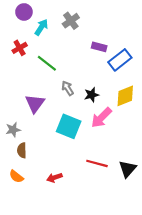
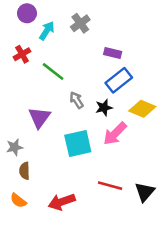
blue rectangle: (120, 60) -> (119, 80), moved
yellow diamond: (125, 96) -> (142, 109), turned 45
cyan square: (69, 126) -> (78, 143), turned -35
red arrow: (54, 178) -> (62, 202), size x1.5

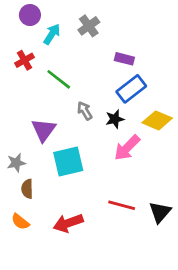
cyan square: (78, 143) -> (68, 161), moved

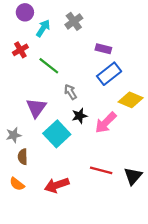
black star: (115, 119) -> (80, 116), moved
cyan square: (68, 161) -> (57, 134), turned -30

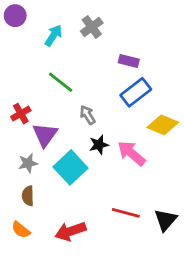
purple circle: (25, 12) -> (15, 16), moved
red cross: (20, 50) -> (21, 114), moved
pink arrow: (106, 123) -> (131, 153), turned 85
gray star: (14, 135) -> (28, 163), moved

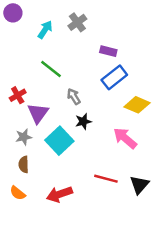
pink arrow: (131, 153) -> (125, 138), moved

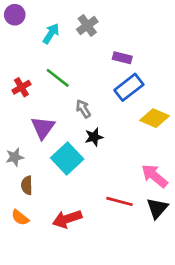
red cross: (18, 95) -> (21, 87), moved
gray star: (24, 137) -> (15, 157), moved
pink arrow: (125, 138) -> (154, 176), moved

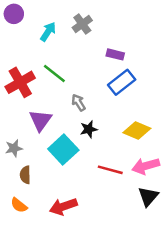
red cross: (21, 87) -> (20, 82), size x1.6
yellow diamond: (154, 118) -> (137, 130), moved
pink arrow: (154, 176) -> (146, 166), turned -56
red line: (120, 201) -> (110, 170), moved

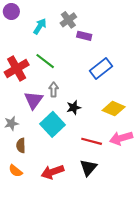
purple rectangle: (115, 54) -> (84, 36), moved
gray arrow: (78, 103) -> (54, 90), moved, turned 32
black triangle: (148, 196) -> (88, 168), moved

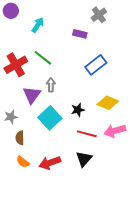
gray cross: (68, 20) -> (99, 15), moved
black star: (74, 108) -> (78, 110), moved
orange semicircle: (16, 171) -> (23, 162), moved

